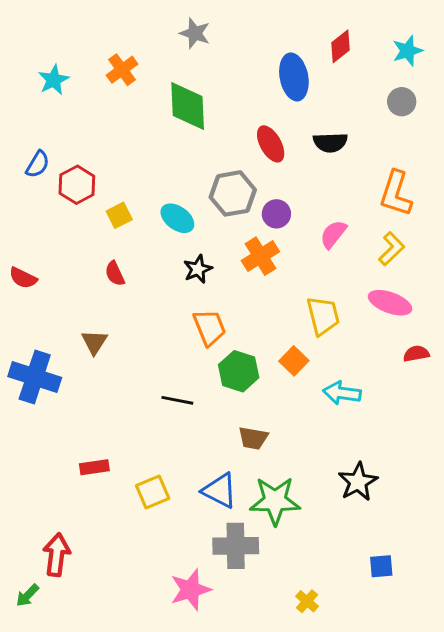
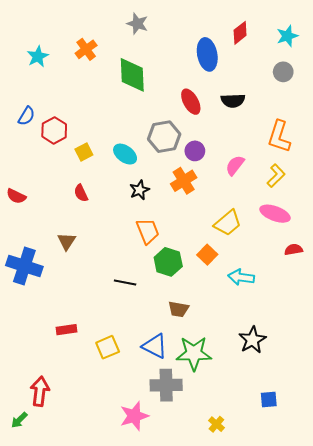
yellow trapezoid: (323, 316) -> (228, 223), turned 64

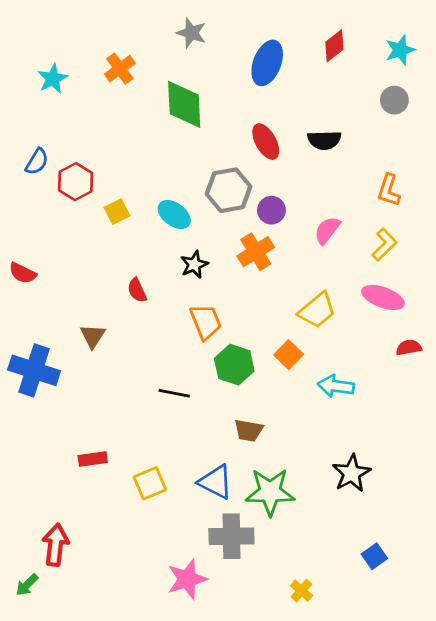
blue ellipse: (207, 54) -> (267, 63), moved, turned 32
orange L-shape: (279, 137) -> (389, 190), size x0.7
red semicircle: (81, 193) -> (137, 290), moved
blue square: (269, 400) -> (374, 556), turned -30

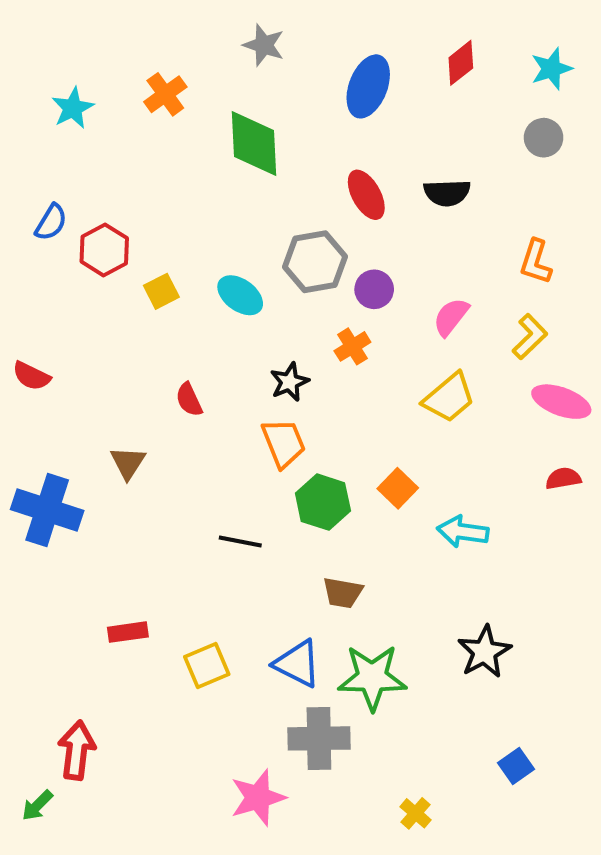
orange cross: (256, 252) -> (352, 346), size x0.7
black star: (194, 265) -> (289, 382), moved
pink ellipse: (383, 297) -> (561, 402), moved
yellow trapezoid: (317, 310) -> (449, 398), moved

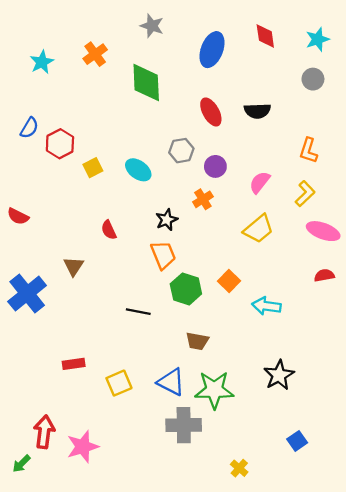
red diamond: (461, 63) -> (265, 36), turned -60
gray hexagon: (315, 262) -> (181, 151), size x0.7
blue cross: (47, 510) -> (27, 293), turned 33
pink star: (258, 798) -> (83, 447), moved

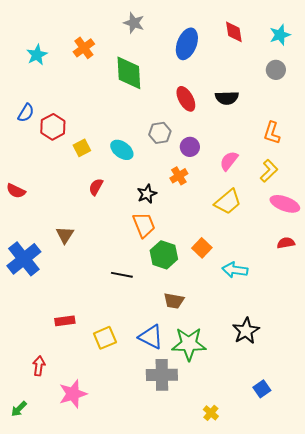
red semicircle: (109, 230) -> (96, 187), moved, turned 54
red arrow: (44, 432) -> (39, 366), moved, size x0.7

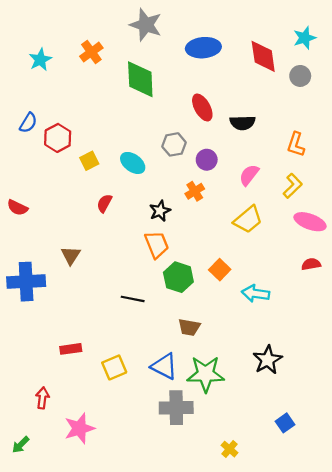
gray star: (134, 23) -> (146, 25), size x1.4
red diamond: (234, 32) -> (263, 56), moved, size x1.4
blue ellipse: (187, 44) -> (203, 48), turned 64
black semicircle: (227, 98) -> (243, 123), moved
blue cross: (24, 259) -> (26, 282), turned 36

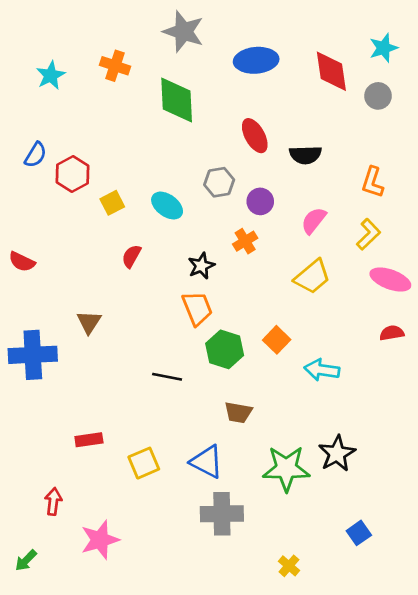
orange cross: (91, 52) -> (115, 66), turned -35
green star: (206, 374) -> (286, 469), moved

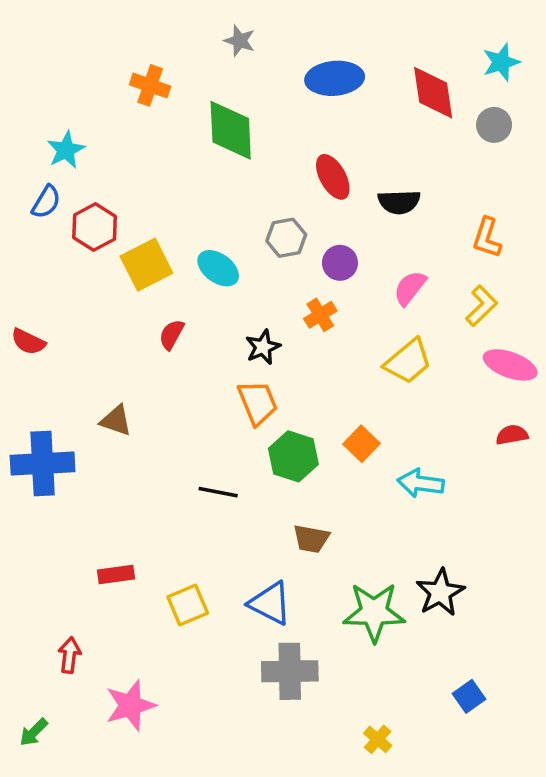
gray star: (183, 32) -> (240, 41), size x0.6
cyan star: (51, 75) -> (66, 150), moved
yellow square: (112, 203) -> (146, 265), size x1.6
brown triangle: (89, 322) -> (116, 420), turned -44

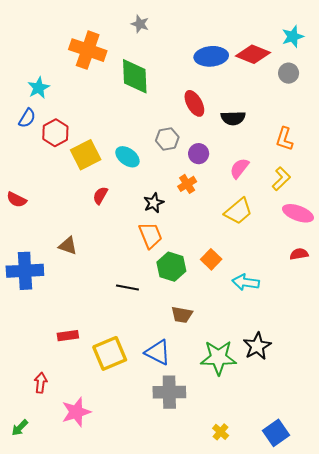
blue ellipse: (335, 78) -> (211, 56), moved
orange cross: (150, 85) -> (88, 50), size x1.6
red diamond: (433, 93) -> (253, 54), turned -60
yellow square: (188, 605) -> (110, 353), size x1.4
blue square: (469, 696) -> (276, 433), moved, size x1.4

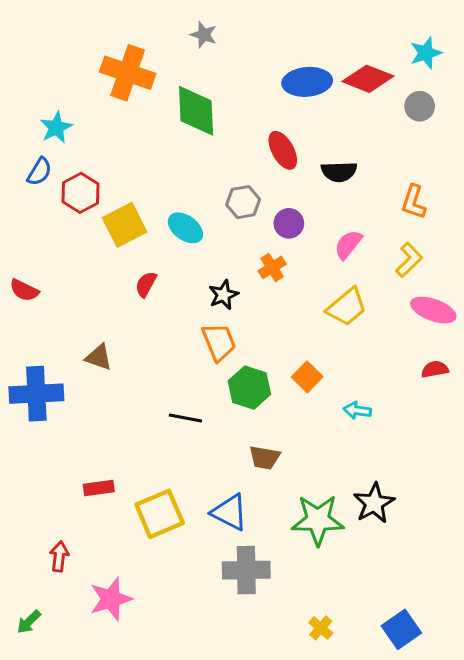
cyan arrow: (246, 282) -> (357, 410), size x0.7

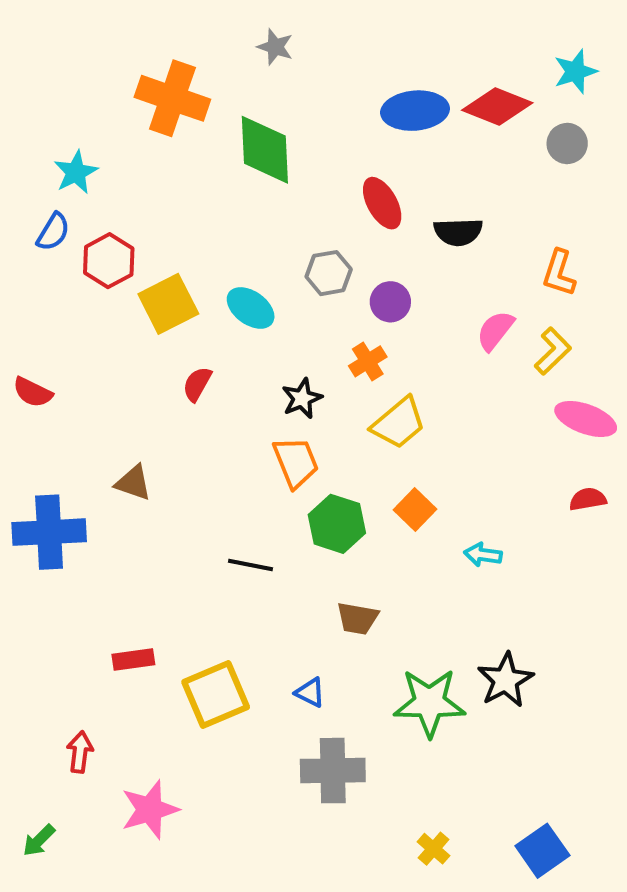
pink semicircle: (348, 245) -> (495, 331), moved
yellow trapezoid: (347, 307) -> (399, 423), moved
blue triangle: (230, 512) -> (310, 692), size x0.6

